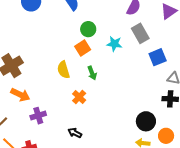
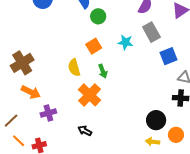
green circle: (88, 29) -> (98, 16), moved
orange cross: (79, 97) -> (90, 95), size x1.6

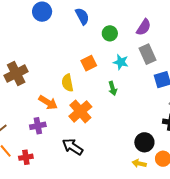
green circle: (98, 16) -> (110, 33), moved
green arrow: (103, 71) -> (113, 88), moved
orange arrow: (31, 92) -> (48, 102), moved
black arrow: (85, 131) -> (73, 147), size x1.5

